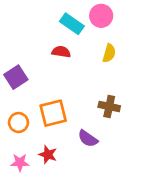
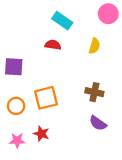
pink circle: (101, 16) -> (108, 14), moved
purple square: (16, 77) -> (14, 67), turned 36
purple semicircle: (88, 139) -> (98, 123), moved

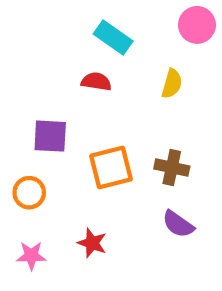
purple square: (14, 67) -> (50, 136), moved
orange square: (46, 98) -> (111, 168), moved
red star: (41, 134) -> (92, 243), moved

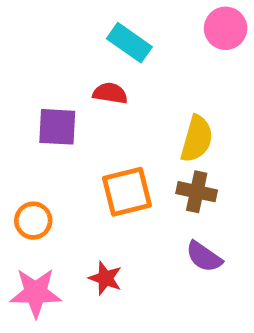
yellow semicircle: (172, 84) -> (197, 139), moved, size x1.4
purple square: (50, 136) -> (57, 127), moved
pink star: (31, 256) -> (36, 293), size x1.5

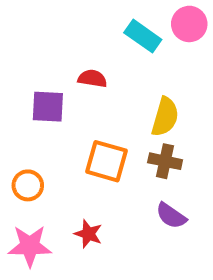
cyan rectangle: (129, 43) -> (143, 36), moved
orange square: (127, 192) -> (106, 161), turned 30

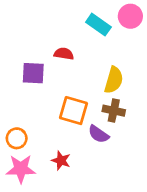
orange circle: (28, 185) -> (17, 138), moved
purple semicircle: (171, 216) -> (98, 134), moved

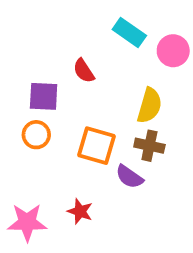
pink circle: (130, 16) -> (173, 51), moved
red semicircle: (64, 54) -> (84, 71), turned -132
orange circle: (17, 138) -> (36, 135), moved

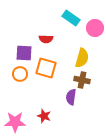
red semicircle: (84, 71) -> (46, 39), turned -56
orange square: (96, 146) -> (46, 68), moved
purple semicircle: (129, 177) -> (71, 97), turned 63

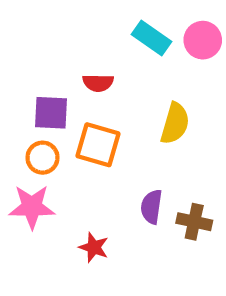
pink circle: (95, 28) -> (203, 40), moved
brown cross: (82, 80) -> (194, 222), moved
pink star: (15, 122) -> (32, 207), moved

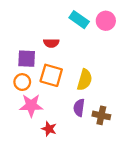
yellow semicircle: (175, 123) -> (85, 80), moved
pink star: (32, 207) -> (31, 105), moved

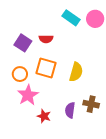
purple square: (27, 59) -> (23, 43), moved, turned 30
pink star: (31, 105) -> (28, 95), turned -30
purple semicircle: (79, 108) -> (70, 110), moved

